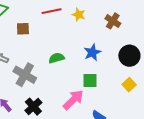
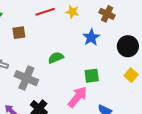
blue star: (92, 52) -> (91, 37), moved

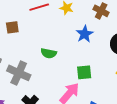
green semicircle: (56, 58) -> (49, 53), turned -147

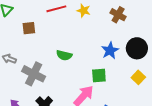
blue star: (85, 34) -> (110, 51), moved

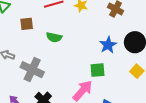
green semicircle: (64, 55) -> (54, 37), moved

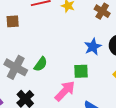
green semicircle: (54, 37) -> (41, 64), moved, turned -70

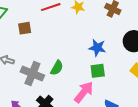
blue star: (93, 47) -> (97, 48), moved, turned -30

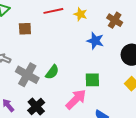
blue star: (97, 48) -> (95, 41), moved

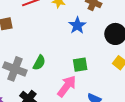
blue star: (95, 41) -> (77, 25), turned 30

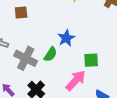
blue star: (77, 25) -> (66, 38), moved

